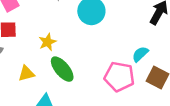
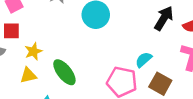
yellow star: (47, 42) -> (33, 51), moved

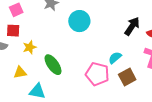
yellow triangle: (28, 75) -> (20, 72), moved
brown square: (160, 84) -> (127, 77), turned 30

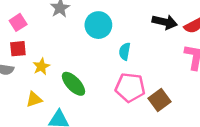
black arrow: (132, 26) -> (165, 22), turned 78
cyan semicircle: (115, 58) -> (125, 51), moved, turned -32
brown square: (127, 77) -> (159, 100), moved

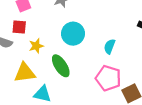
cyan circle: (98, 25) -> (73, 34), moved
yellow triangle: (34, 99) -> (25, 73), size x1.5

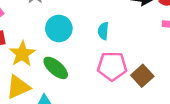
yellow star: (36, 46) -> (22, 54), size x1.5

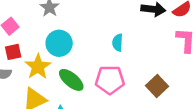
cyan circle: (59, 28) -> (59, 43), moved
pink pentagon: (112, 66) -> (110, 80), moved

